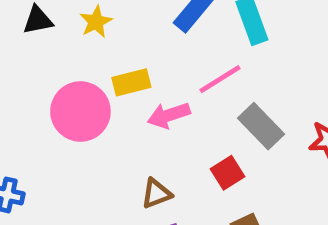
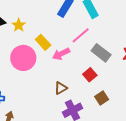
yellow star: (96, 22) -> (19, 25), moved
yellow rectangle: (131, 82) -> (43, 42), turned 70

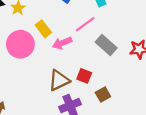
red square: (90, 75) -> (84, 76), moved, turned -32
brown triangle: (61, 88) -> (59, 80), size x1.5

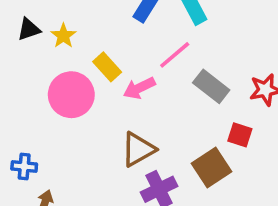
red square: (84, 76) -> (240, 135), moved
brown square: (103, 94) -> (212, 167), size x1.5

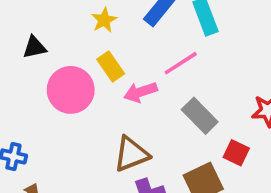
black triangle: (29, 29) -> (34, 47), moved
yellow star: (63, 36) -> (104, 20), moved
gray rectangle: (211, 86) -> (200, 116), moved

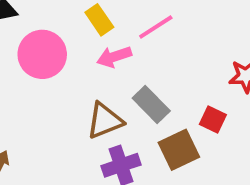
yellow rectangle: (111, 66) -> (99, 20), moved
gray rectangle: (200, 116) -> (151, 104), moved

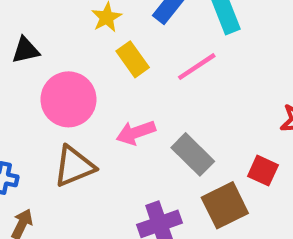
pink arrow: (114, 57) -> (136, 133), moved
brown triangle: (105, 121) -> (74, 166), moved

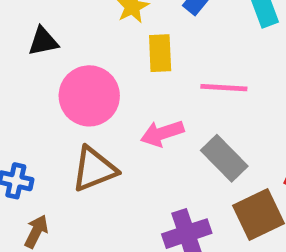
yellow rectangle: (133, 59) -> (160, 53), turned 32
pink line: (197, 67) -> (224, 88), moved, turned 36

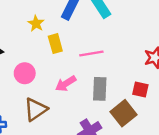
pink circle: (89, 96) -> (25, 73), size x0.7
gray rectangle: (224, 158) -> (100, 89), turned 60

